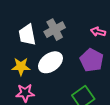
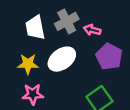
pink arrow: (98, 32) -> (92, 30), moved

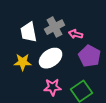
pink star: (33, 94) -> (53, 87), moved

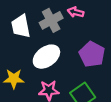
pink arrow: (76, 34) -> (76, 12), moved
yellow star: (23, 62) -> (14, 79), moved

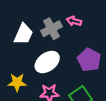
white trapezoid: (21, 26) -> (24, 34), turned -145

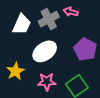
yellow star: (17, 82) -> (15, 71), turned -30

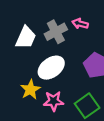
yellow star: (15, 71) -> (30, 90), moved

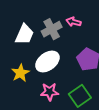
yellow star: (30, 90) -> (20, 73), moved

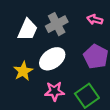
pink arrow: (74, 22) -> (95, 20), moved

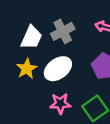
yellow star: (23, 71) -> (27, 69), moved

